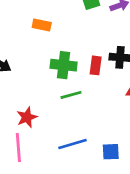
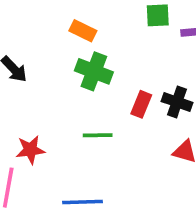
green cross: (64, 65) -> (94, 71), moved

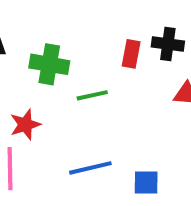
green cross: (94, 71) -> (49, 64), moved

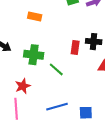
green line: (92, 95) -> (56, 69), turned 56

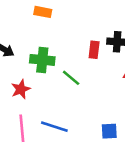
red star: (23, 86) -> (21, 89), moved
blue line: (57, 107) -> (54, 127), moved, turned 35

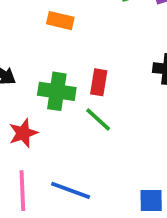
red rectangle: (94, 50) -> (99, 82), moved

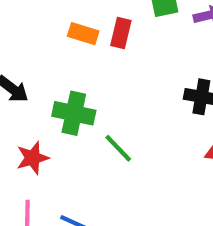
red rectangle: (99, 82) -> (121, 33), moved

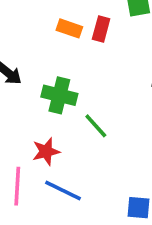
red star: (33, 158) -> (46, 151), moved

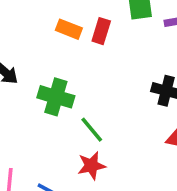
red star: (46, 151) -> (91, 166), moved

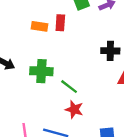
red star: (91, 166) -> (74, 109), turned -30

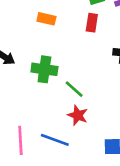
red rectangle: (60, 23) -> (92, 23), moved

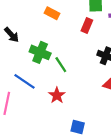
green line: (74, 89) -> (61, 65), moved
blue line: (55, 140) -> (24, 81), moved

